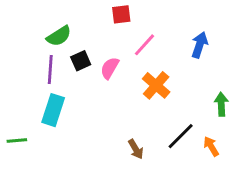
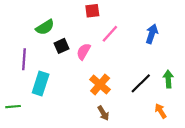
purple line: (50, 69) -> (24, 59), moved
orange cross: (156, 85) -> (100, 85), moved
black line: (181, 136) -> (141, 83), moved

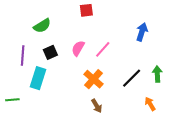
pink line: (110, 34) -> (103, 49), moved
black square: (61, 46) -> (50, 52), moved

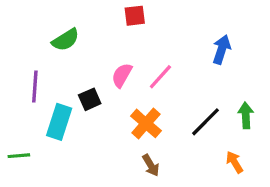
black square: (50, 52) -> (90, 99), moved

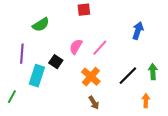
black square: (90, 99) -> (56, 62), turned -32
green line: (19, 156) -> (12, 97), turned -56
orange arrow: (234, 162) -> (146, 101), turned 32

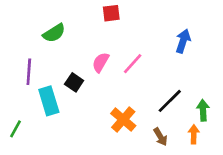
green arrow: (153, 72) -> (203, 110), moved
cyan rectangle: (37, 76) -> (49, 101), turned -35
orange cross: (91, 77) -> (123, 120), moved
brown arrow: (94, 103) -> (160, 137), moved

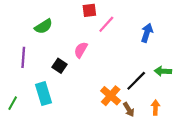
pink line: (133, 64) -> (106, 24), moved
cyan rectangle: (49, 101) -> (43, 94), moved
green arrow: (203, 110) -> (163, 71), moved, turned -84
orange cross: (123, 120) -> (111, 96), moved

